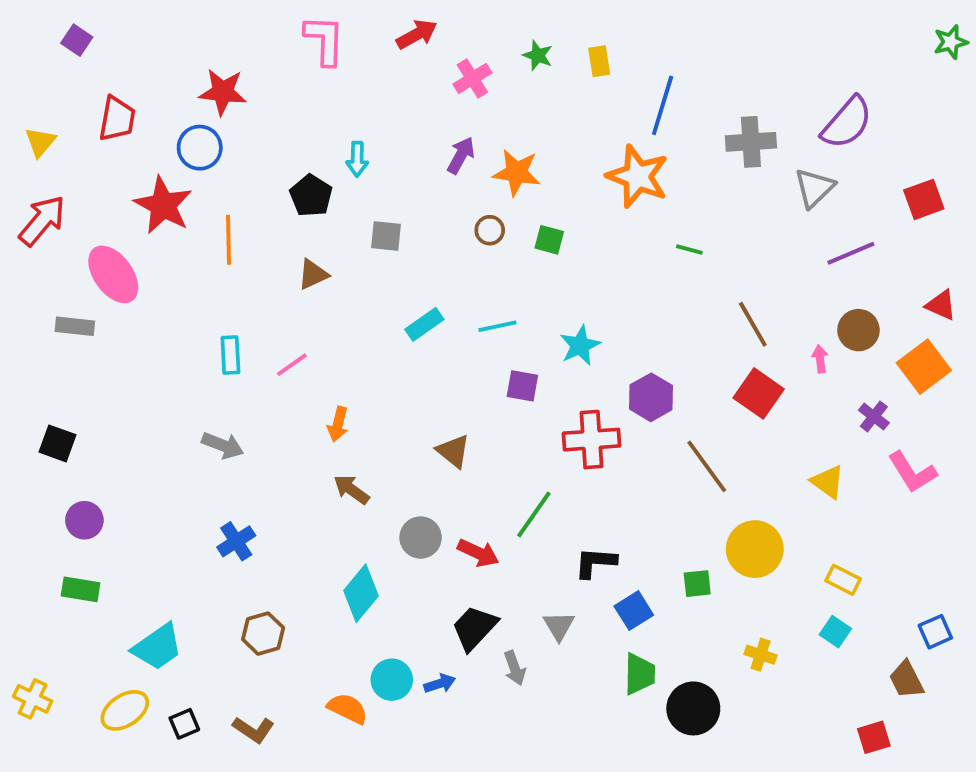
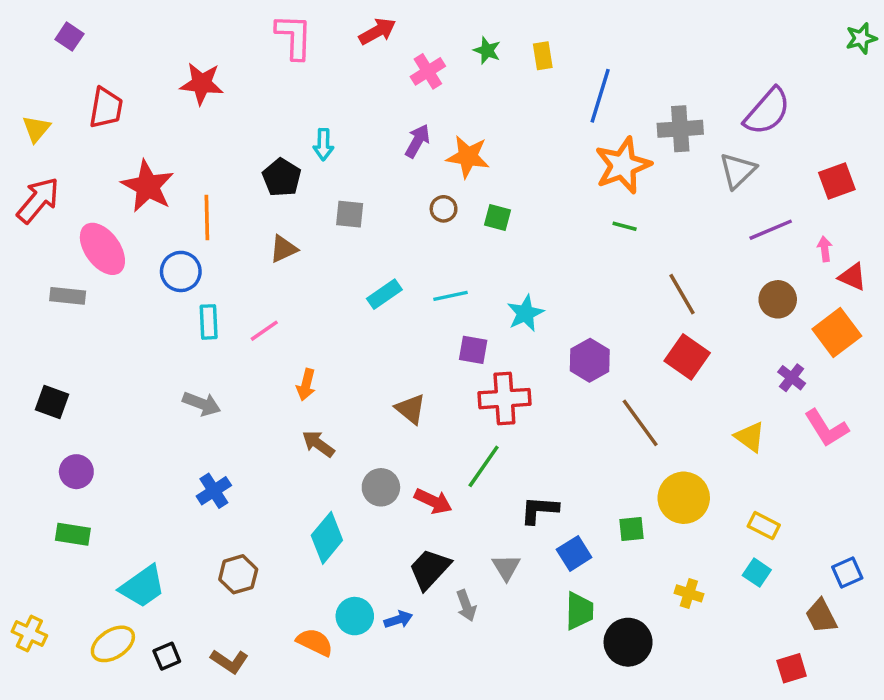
blue circle: (200, 148) -> (181, 271), moved
orange star: (638, 176) -> (623, 165), moved, turned 30
pink arrow: (820, 359) -> (825, 249), moved
red cross: (592, 440) -> (504, 399), moved

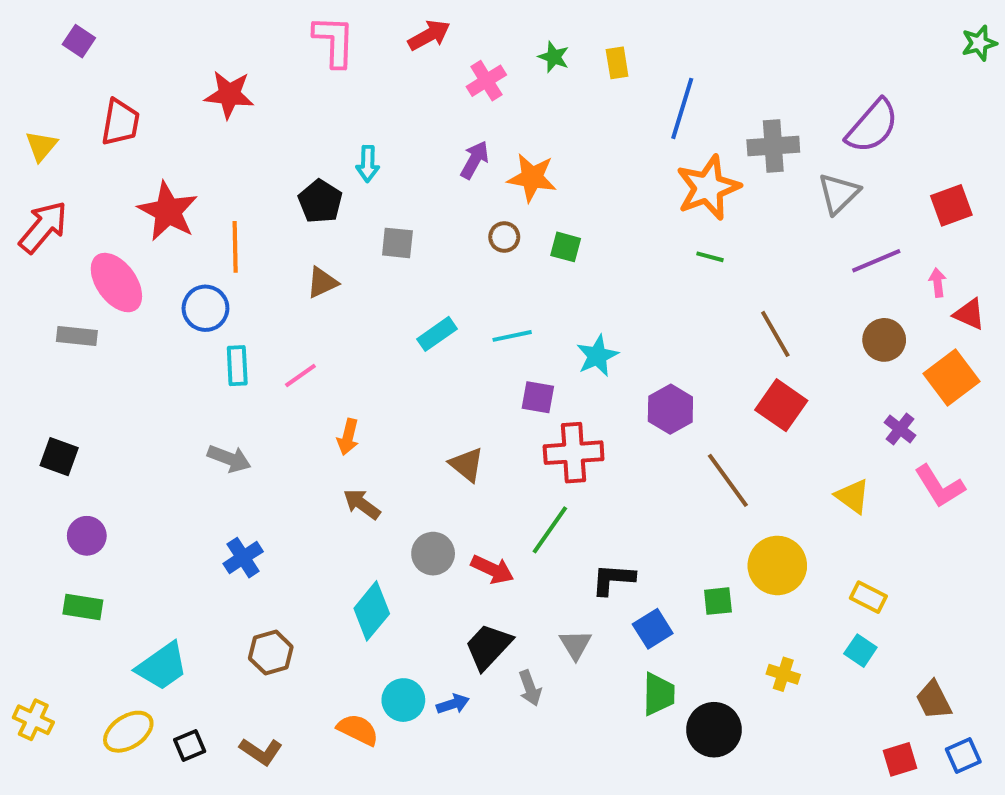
blue square: (847, 573) -> (963, 755), moved

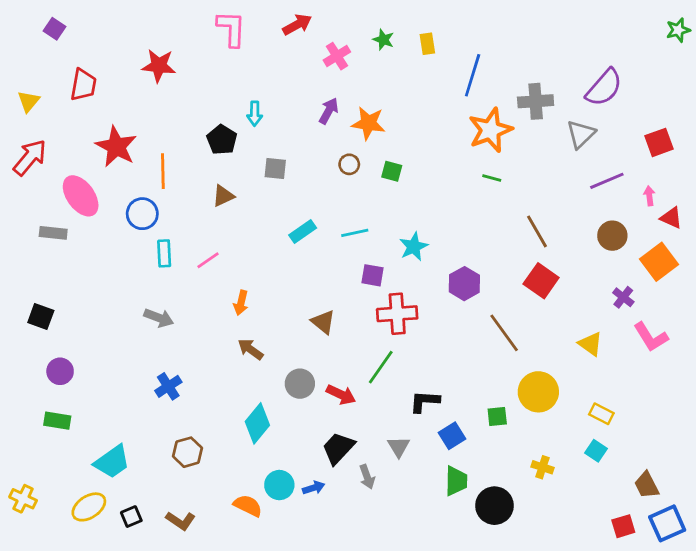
blue square: (963, 755) -> (667, 523), size x1.5

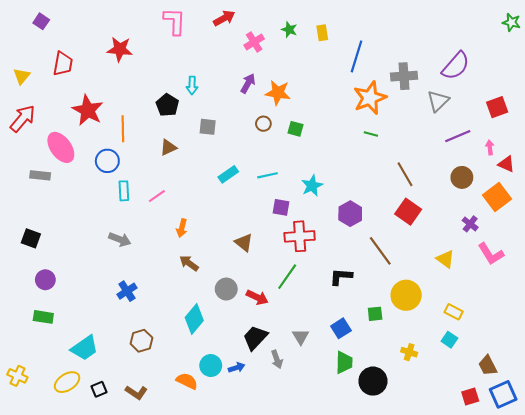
green star: (678, 30) -> (511, 22), turned 30
black L-shape: (425, 401) -> (341, 277), moved

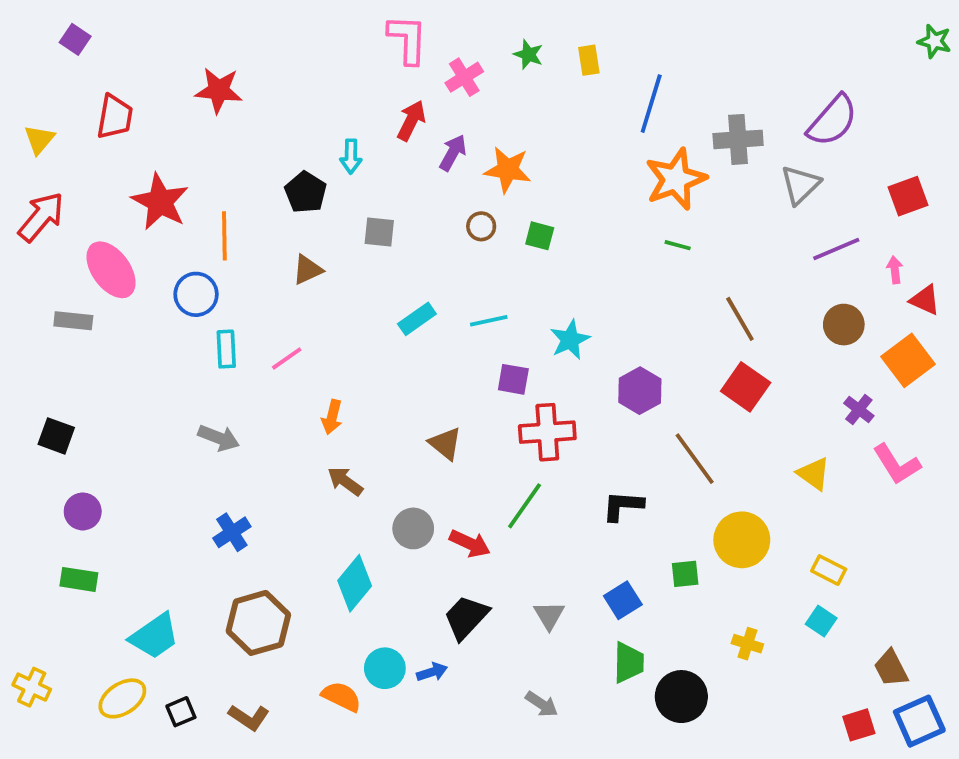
red arrow: (224, 18) -> (411, 121), moved, turned -35
pink L-shape: (175, 21) -> (408, 39), moved
brown hexagon: (141, 341) -> (258, 623), size x1.5
gray arrow: (277, 359) -> (542, 704), moved, turned -36

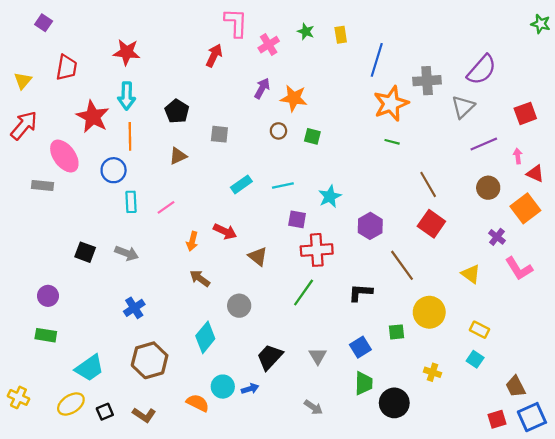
red arrow: (411, 121) -> (214, 56), moved
cyan arrow: (351, 156) -> (127, 96), moved, size x1.4
black square: (56, 436) -> (85, 252), moved
red arrow: (470, 544) -> (225, 231), moved

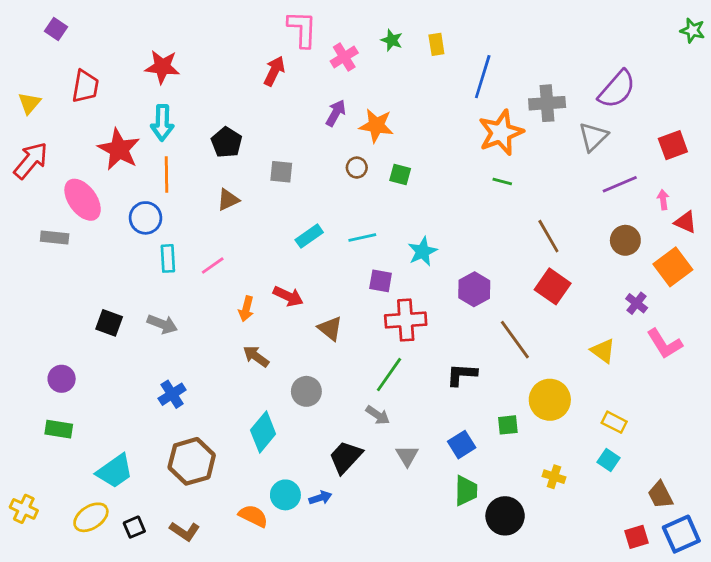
gray arrow: (313, 407) -> (378, 415), moved

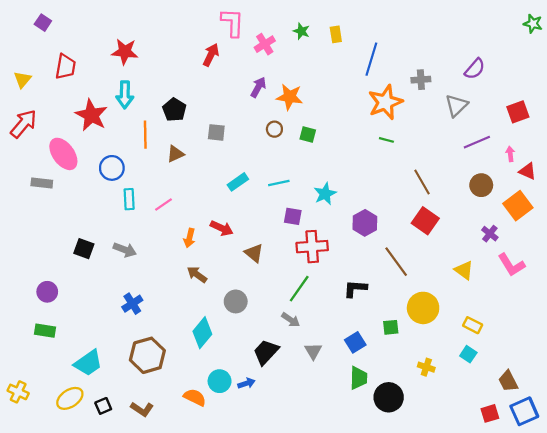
purple semicircle: (617, 89) -> (475, 69), size x0.7
gray cross: (547, 103) -> (421, 80), size x0.7
orange line: (166, 175) -> (145, 135), moved

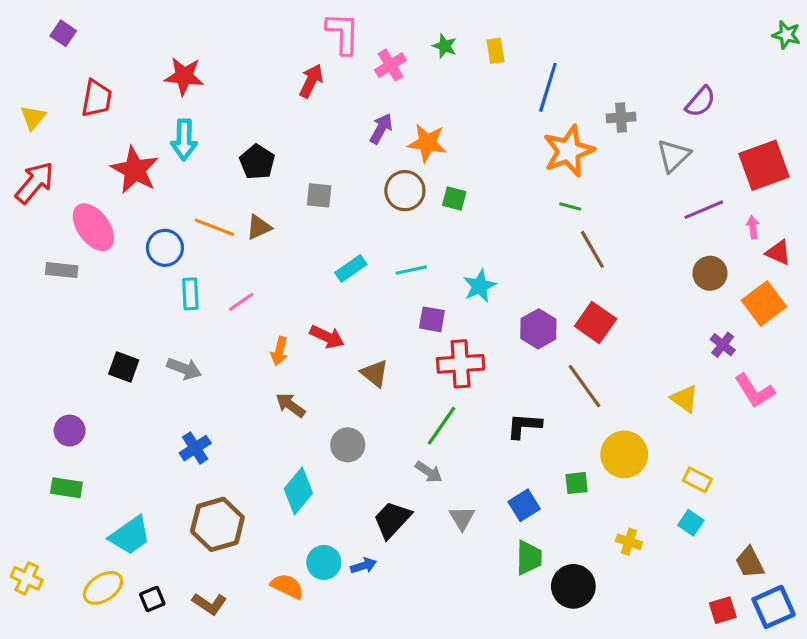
red square: (518, 112) -> (764, 165), size x1.5
brown circle: (274, 129) -> (405, 191), size x1.6
orange line: (145, 135) -> (214, 227), moved, turned -68
brown line: (422, 182) -> (592, 249), moved
red square: (425, 221) -> (596, 323), moved

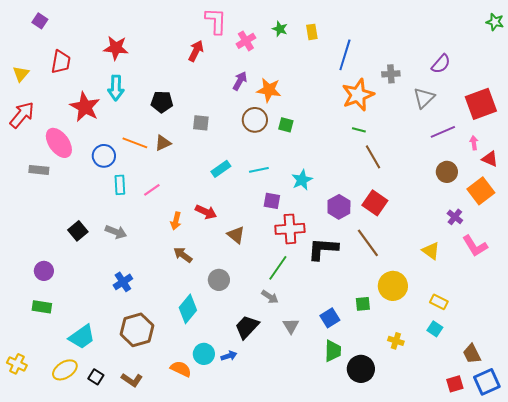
black pentagon: (257, 162) -> (162, 102), turned -30
black square: (124, 367) -> (78, 231), turned 30
black L-shape: (524, 426) -> (323, 249), moved, size x1.4
black square: (152, 599) -> (96, 377), turned -35

